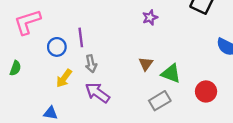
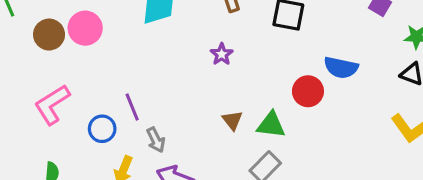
red circle: (206, 91) -> (308, 91), moved

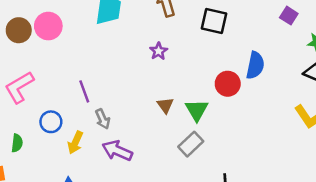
blue semicircle: (341, 68) -> (255, 65), turned -92
green triangle: (271, 125) -> (197, 110), turned 50
blue circle: (102, 129) -> (51, 122), moved

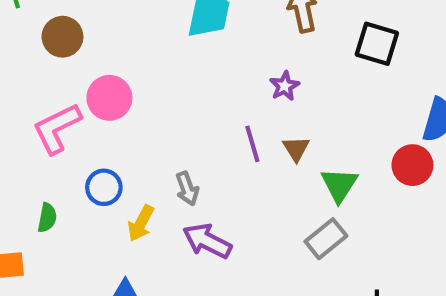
pink circle: (48, 26) -> (109, 98), moved
red circle: (228, 84) -> (412, 165), moved
purple line: (84, 91) -> (252, 144), moved
brown triangle: (165, 105) -> (296, 149), moved

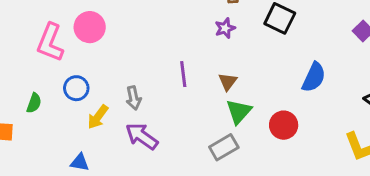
purple star: (285, 86) -> (225, 28), moved
pink L-shape: (57, 128) -> (50, 42), turned -51
brown triangle: (296, 149) -> (228, 82), moved
red circle: (412, 165) -> (284, 125), moved

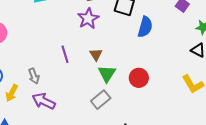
purple star: (225, 28) -> (88, 18), size x1.5
blue semicircle: (314, 77) -> (145, 27), moved

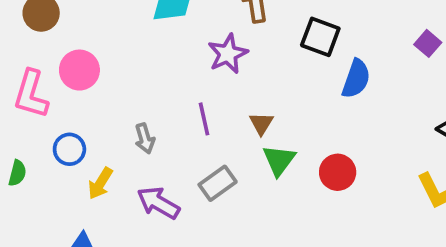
purple star: (88, 18) -> (228, 54), moved
gray arrow: (34, 76) -> (145, 138), moved
gray rectangle: (101, 100) -> (218, 183), moved

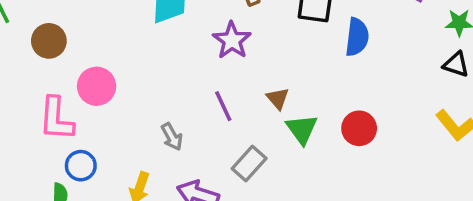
blue circle: (69, 149) -> (81, 166), moved

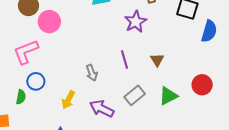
pink circle: (97, 86) -> (49, 22), moved
pink L-shape: (56, 119) -> (26, 52), turned 56
green triangle: (302, 129) -> (168, 96), moved, turned 30

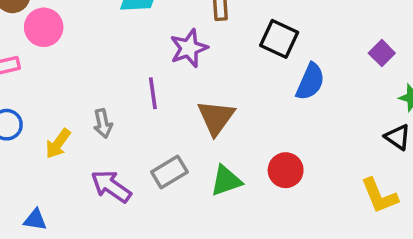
purple line: (125, 59) -> (153, 93), moved
brown triangle: (157, 60) -> (216, 118), size x1.6
yellow arrow: (68, 100) -> (58, 144), moved

